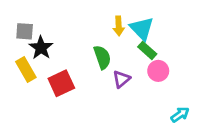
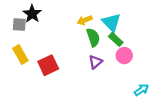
yellow arrow: (119, 26) -> (85, 20), moved, turned 72
black star: (41, 48) -> (32, 14), moved
green semicircle: (102, 57) -> (93, 37), moved

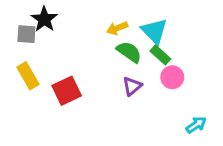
green semicircle: (93, 37) -> (129, 52), turned -36

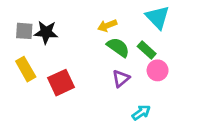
black star: (44, 19) -> (46, 32), moved, turned -30
cyan triangle: (154, 31) -> (158, 17), moved
cyan arrow: (196, 125) -> (141, 113), moved

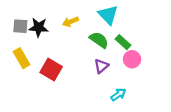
cyan triangle: (158, 17) -> (108, 15), moved
yellow arrow: (107, 26) -> (71, 22), moved
red square: (61, 83) -> (51, 70), turned -35

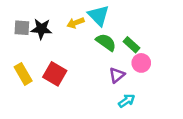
cyan triangle: (108, 15) -> (99, 15), moved
yellow rectangle: (22, 58) -> (23, 74), moved
purple triangle: (101, 66) -> (117, 75), moved

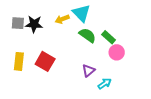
yellow rectangle: (23, 74) -> (19, 61), turned 36
purple triangle: (117, 75) -> (88, 71), moved

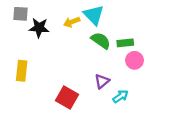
gray square: (18, 23) -> (21, 14), moved
green rectangle: (109, 37) -> (125, 43), turned -48
red square: (45, 61) -> (67, 98), moved

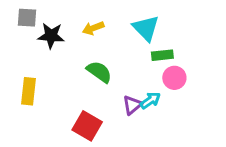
cyan triangle: (94, 15) -> (146, 28), moved
green semicircle: (101, 41) -> (99, 72), moved
cyan arrow: (121, 96) -> (150, 100), moved

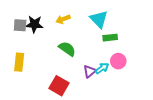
gray square: (27, 18) -> (20, 25), moved
pink circle: (174, 78) -> (118, 61), moved

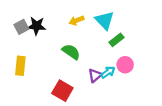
yellow arrow: (63, 19) -> (77, 20), moved
gray square: (20, 25) -> (21, 27), turned -32
green rectangle: (110, 38) -> (116, 40), turned -32

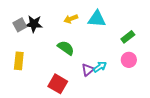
cyan triangle: (105, 20) -> (97, 19), turned -42
green rectangle: (116, 40) -> (128, 37), moved
pink circle: (125, 65) -> (129, 60), moved

